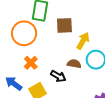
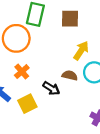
brown square: (64, 25) -> (70, 19), moved

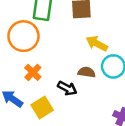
yellow arrow: (81, 51) -> (97, 43), turned -90

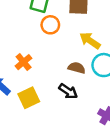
orange circle: (23, 36) -> (50, 25), moved, size x0.6
black arrow: (67, 88) -> (68, 91), moved

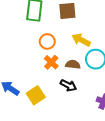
orange circle: (50, 25) -> (47, 41), moved
orange cross: (24, 62) -> (51, 62), moved

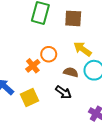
orange circle: (47, 41) -> (49, 54), moved
orange cross: (51, 62) -> (33, 66), moved

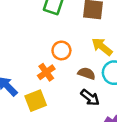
orange cross: (33, 66) -> (46, 72), moved
black arrow: (63, 92) -> (90, 98), moved

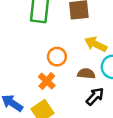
black arrow: (90, 98) -> (95, 96), turned -72

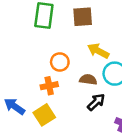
orange cross: (47, 81) -> (49, 86), turned 35

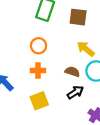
orange circle: (60, 62) -> (39, 46), moved
yellow square: (44, 115) -> (39, 101), moved

